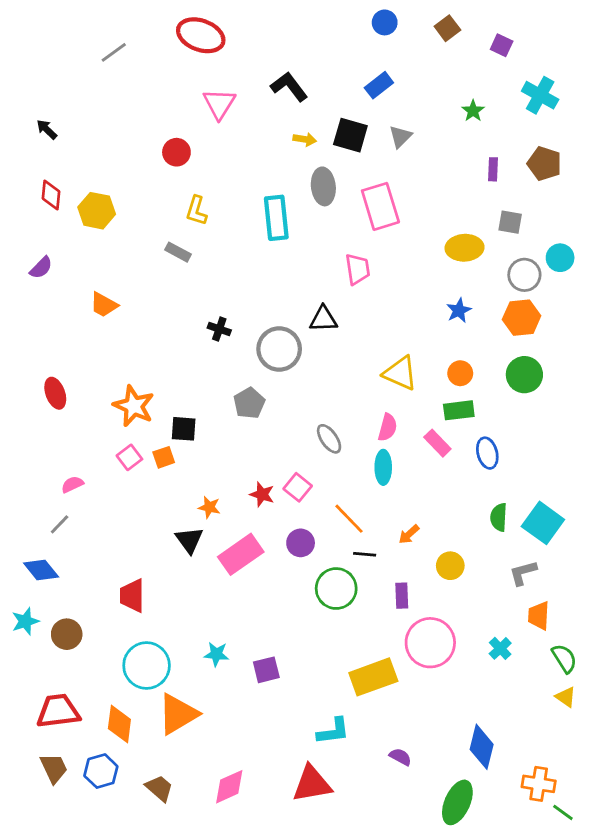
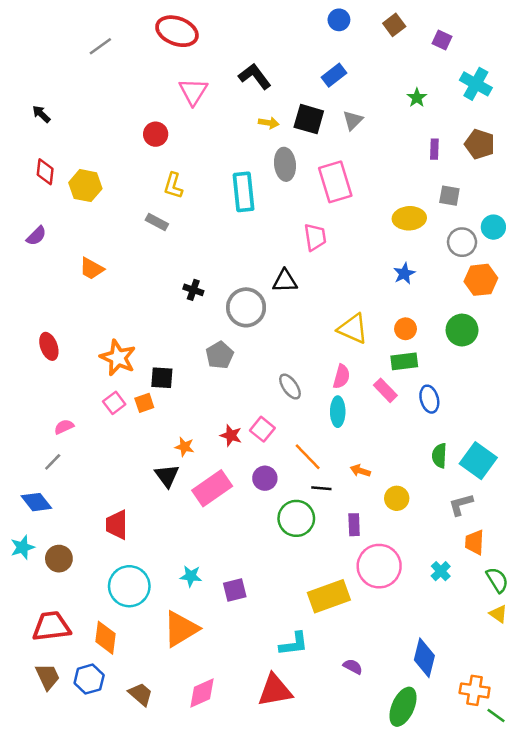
orange hexagon: (522, 318) -> (481, 280), moved
orange arrow: (409, 534) -> (360, 471), turned 60
orange triangle: (178, 714) -> (181, 629), moved

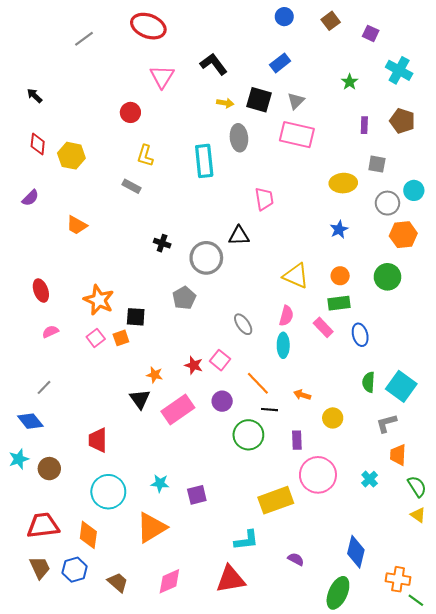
pink rectangle: (335, 182) -> (297, 135), moved, turned -60
pink semicircle: (64, 427) -> (50, 332), moved

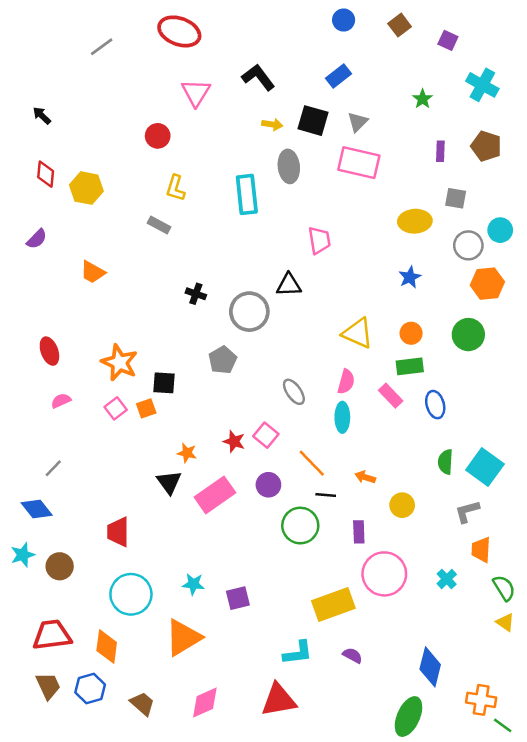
purple semicircle: (296, 559) -> (352, 655), moved

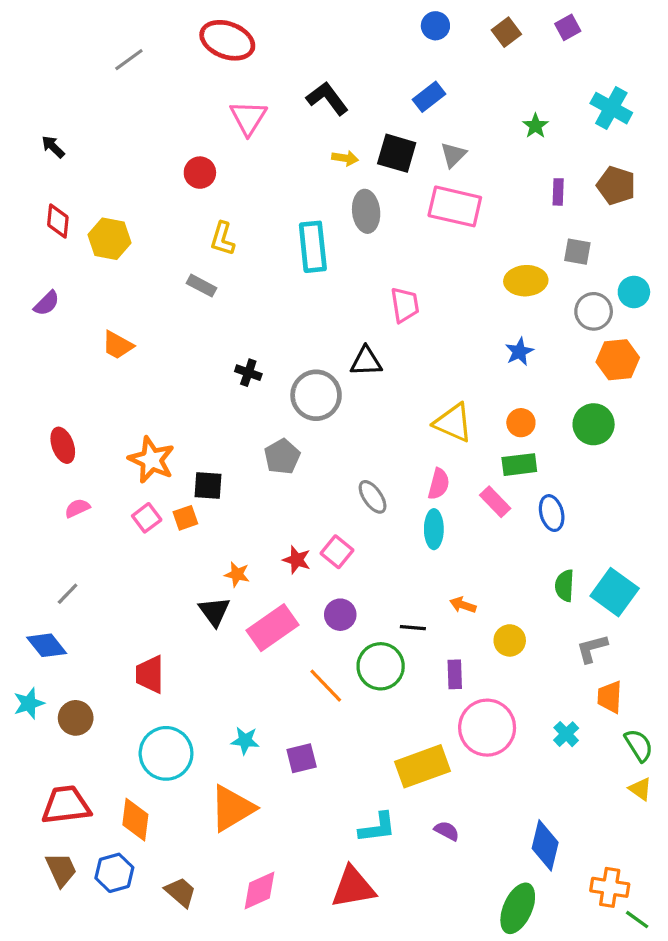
purple square: (448, 40) -> (568, 27), moved, turned 36
orange line: (312, 463) -> (326, 686), moved

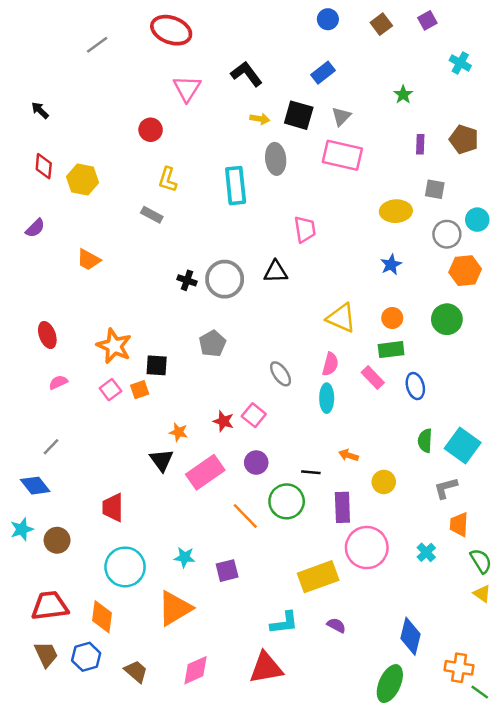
cyan cross: (611, 108) -> (460, 63), moved, size x0.7
gray circle: (316, 395) -> (225, 279), moved
purple rectangle: (455, 674) -> (342, 507), size x1.4

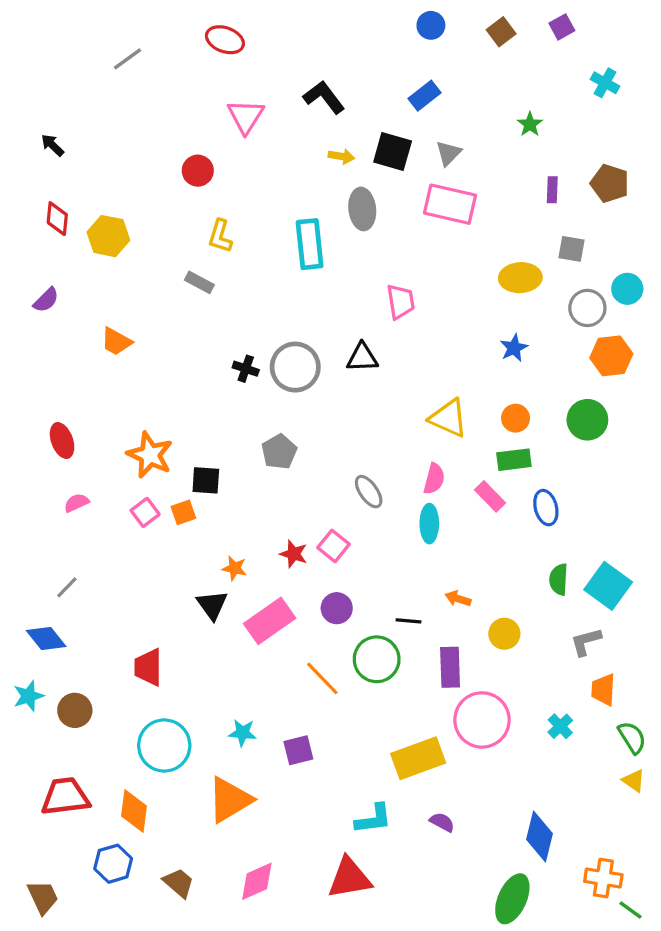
red ellipse: (171, 30) -> (225, 40), size x0.7
brown trapezoid: (46, 654) -> (43, 897), moved

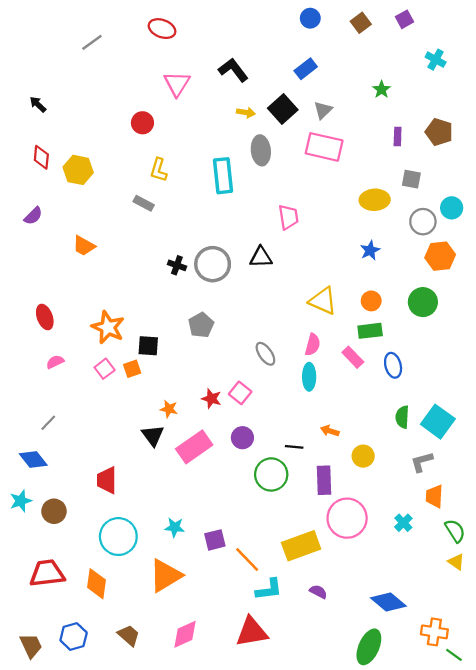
black square: (393, 151) -> (283, 109), turned 32
orange line: (322, 678) -> (247, 560), moved
blue diamond: (539, 837) -> (388, 602), turned -64
blue hexagon: (113, 864) -> (74, 637), moved

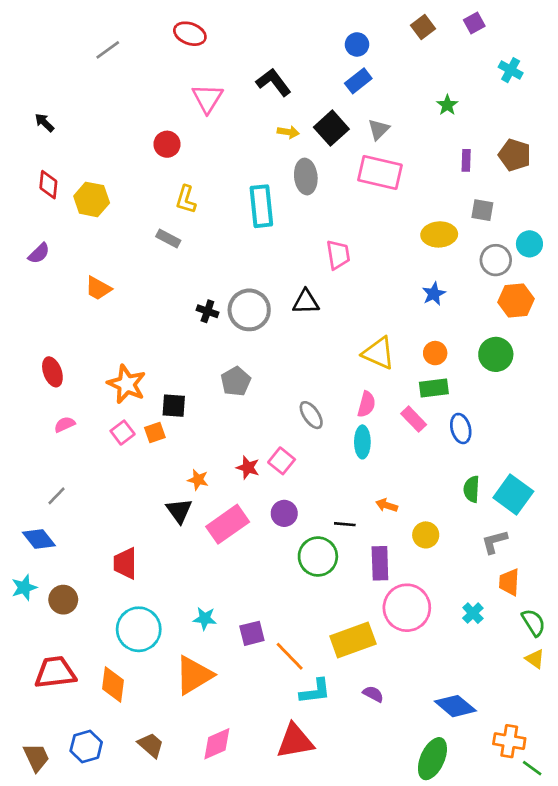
blue circle: (310, 18) -> (357, 44), moved

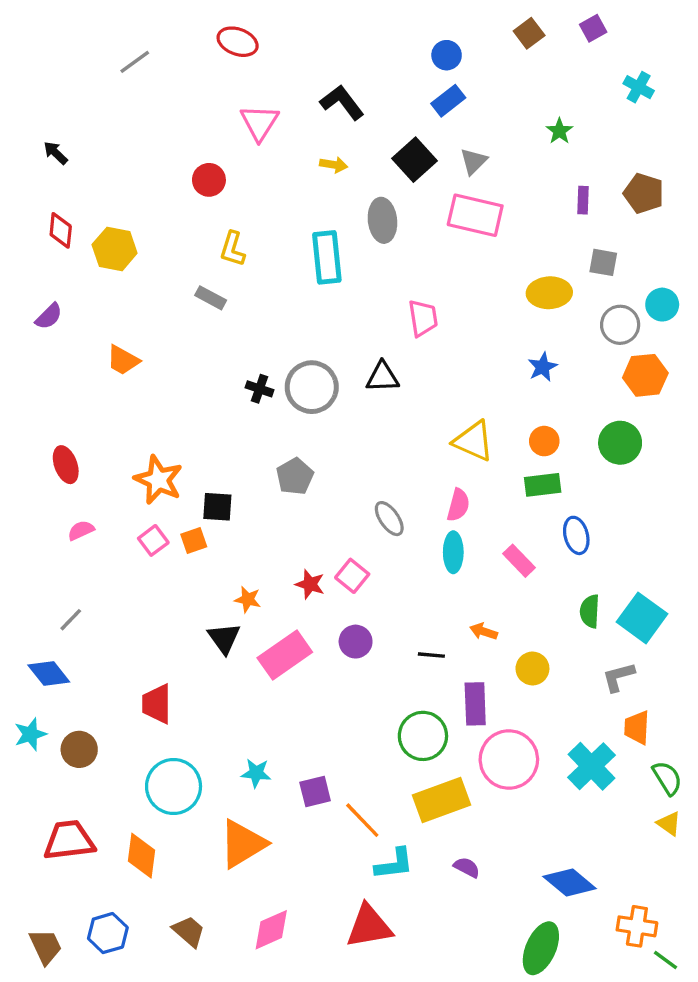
yellow arrow: (288, 132) -> (334, 165), moved
pink rectangle: (414, 419) -> (519, 561), moved
green circle: (318, 557) -> (423, 736), moved
cyan cross: (473, 613) -> (591, 766), size x1.8

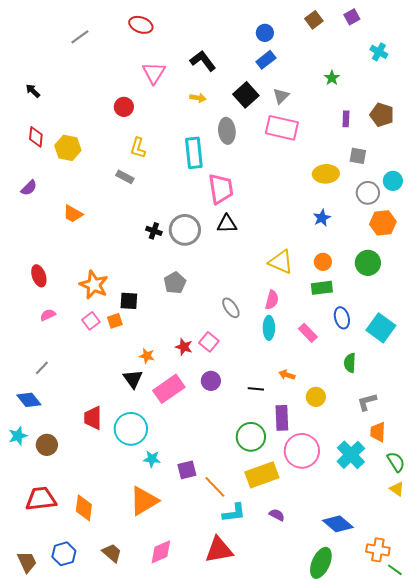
pink trapezoid: (423, 318) -> (221, 189), moved, size x1.4
cyan square: (642, 618) -> (381, 328), moved
cyan circle: (174, 786) -> (131, 429), moved

